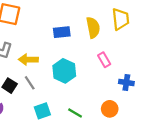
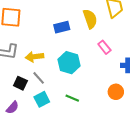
cyan square: (42, 111) -> (42, 99), moved
green line: (75, 113) -> (72, 98), moved

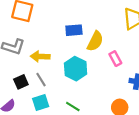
yellow semicircle: (90, 19) -> (95, 41), moved, turned 36
black square: (20, 83) -> (21, 82), turned 32

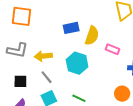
pink rectangle: (115, 59) -> (113, 49), turned -32
black square: (21, 82) -> (20, 81), moved, turned 32

